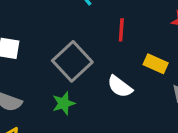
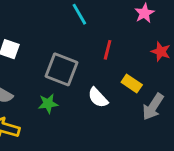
gray square: (72, 61) -> (61, 69), turned -36

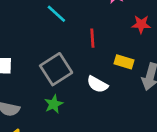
gray square: (61, 69) -> (56, 69), turned -36

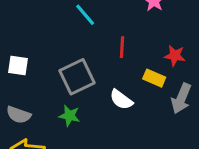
red star: (141, 24) -> (175, 56), moved
green star: (54, 104) -> (69, 116), turned 30

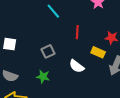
gray square: (77, 77) -> (48, 51), size x0.6

